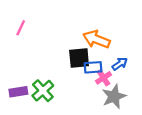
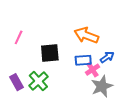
pink line: (21, 28) -> (19, 37), moved
black square: (79, 58) -> (50, 53), moved
purple rectangle: (18, 92) -> (17, 82), turned 70

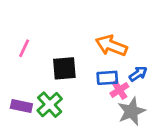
purple rectangle: (17, 82) -> (21, 106), turned -49

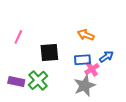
orange arrow: (111, 46) -> (86, 35), size x0.7
gray star: (131, 111) -> (85, 86), moved

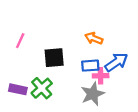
blue arrow: (106, 57) -> (116, 62), size x1.5
pink cross: (92, 69) -> (101, 76), turned 32

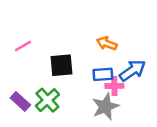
pink line: (20, 41) -> (23, 46), turned 35
purple rectangle: (18, 89) -> (20, 101), turned 30

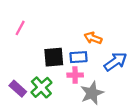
pink line: (23, 46) -> (20, 28), moved, turned -32
blue rectangle: (103, 74) -> (78, 57), moved
pink cross: (114, 86) -> (75, 75), moved

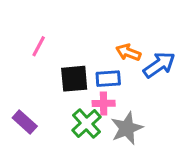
pink line: (20, 28) -> (39, 46), moved
blue arrow: (115, 62) -> (159, 65), moved
green cross: (41, 87) -> (87, 124), moved

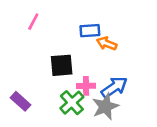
pink line: (39, 46) -> (33, 22), moved
blue arrow: (159, 65) -> (114, 87), moved
blue rectangle: (108, 79) -> (90, 31), moved

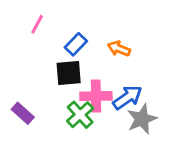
blue rectangle: (90, 31) -> (76, 44), moved, turned -42
pink cross: (86, 86) -> (96, 96), size x1.5
gray star: (105, 106) -> (142, 119), moved

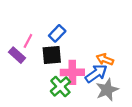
pink line: (37, 24) -> (28, 41), moved
orange arrow: (119, 49) -> (105, 59), moved
purple rectangle: (23, 113) -> (17, 55), moved

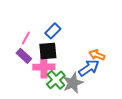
purple rectangle: (17, 55) -> (24, 56), moved
pink cross: (72, 72) -> (44, 67), moved
gray star: (107, 90) -> (73, 83), moved

